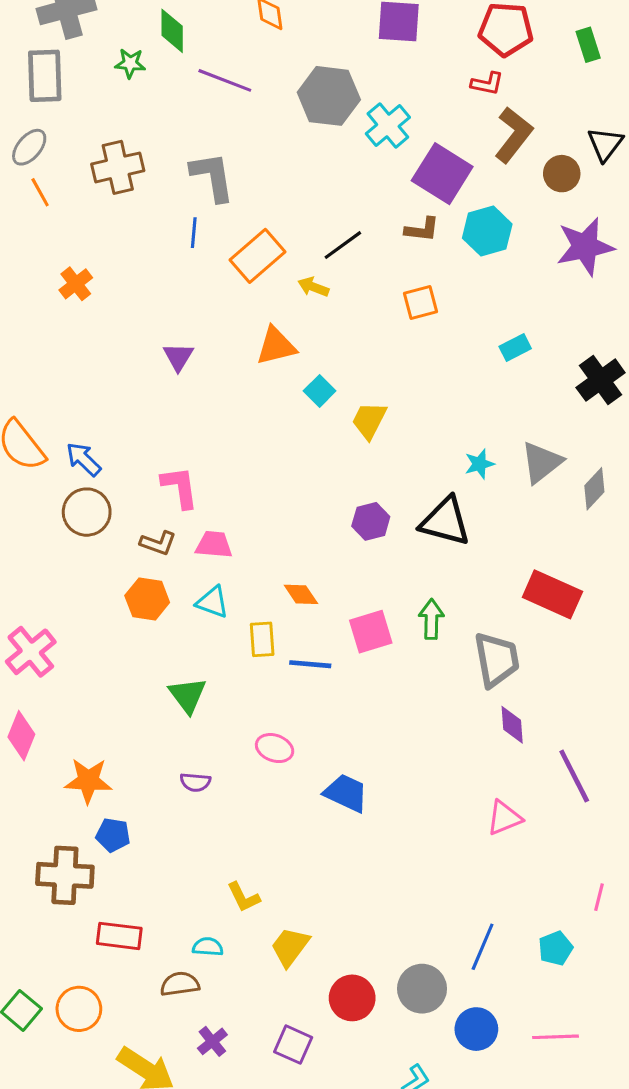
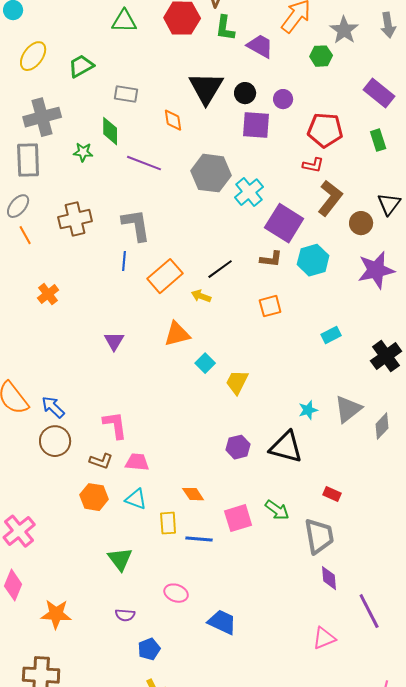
red rectangle: (552, 594) -> (332, 494), moved, size x0.5
green arrow: (431, 619) -> (277, 510), turned 125
blue pentagon: (113, 835) -> (149, 649), moved, turned -30

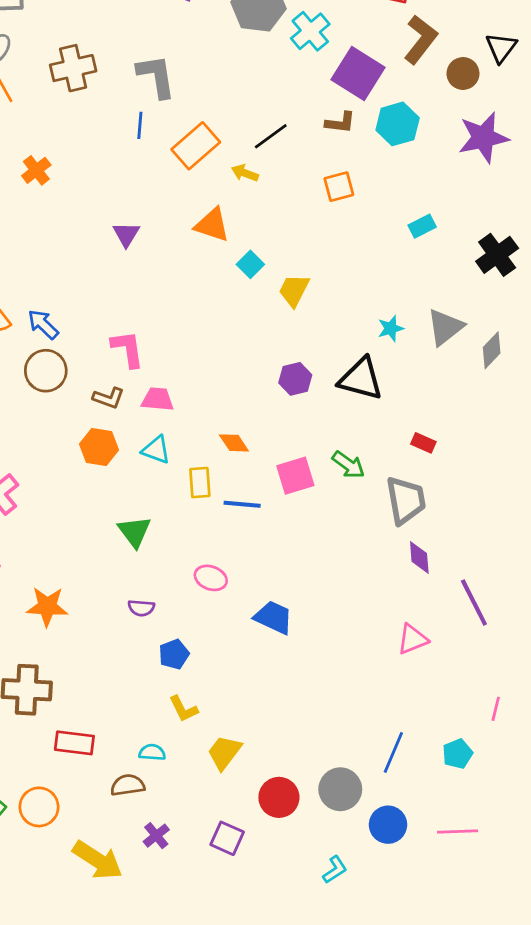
orange triangle: (177, 334) -> (212, 225), turned 32

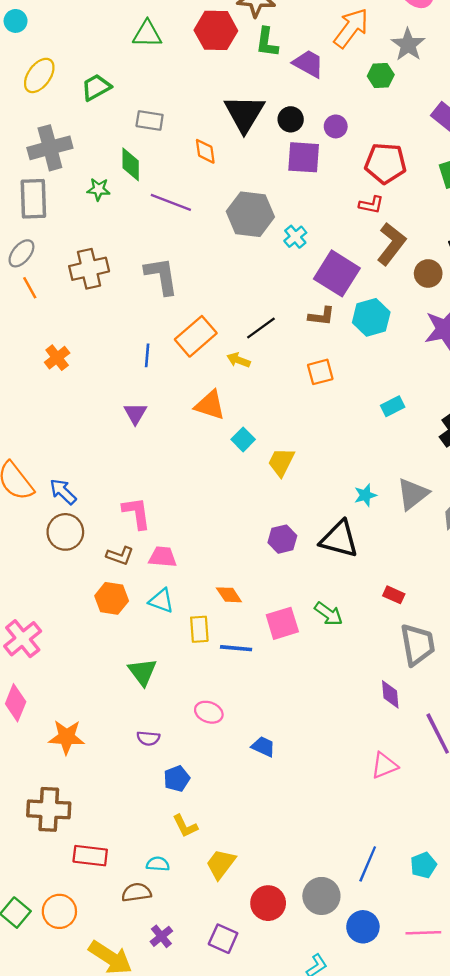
cyan cross: (310, 31) -> (295, 237), size x0.7
blue line: (140, 125) -> (147, 355), moved
gray trapezoid: (406, 500) -> (417, 645), moved
blue trapezoid: (273, 617) -> (263, 747), size x0.7

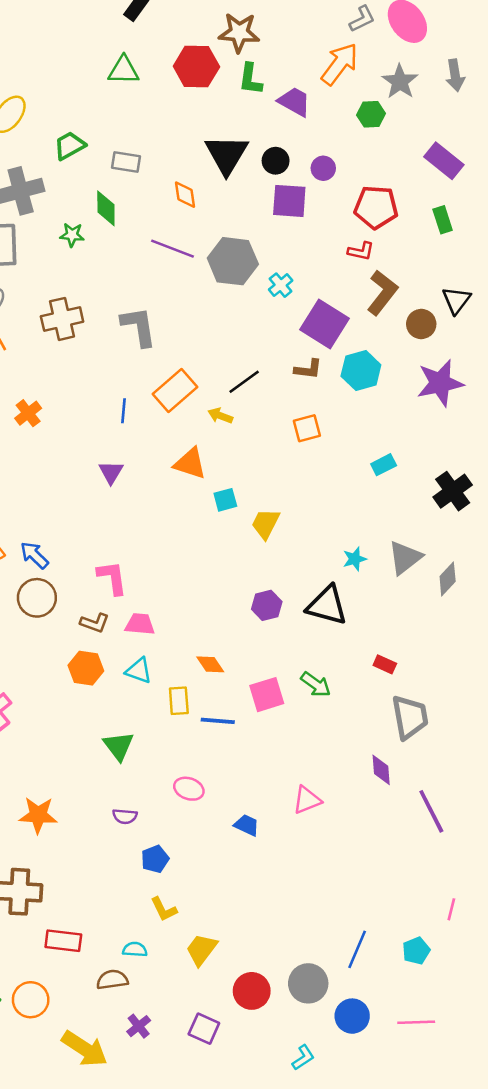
green trapezoid: (96, 87) -> (70, 146), moved
purple line: (171, 202) -> (173, 249), moved
cyan square: (243, 439) -> (225, 500), turned 30
pink triangle: (384, 766) -> (307, 800), moved

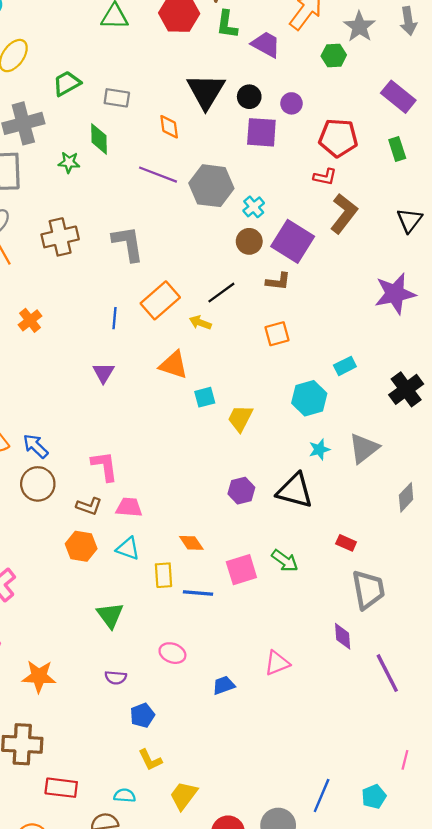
brown circle: (421, 324) -> (249, 241), moved
cyan hexagon: (361, 370) -> (309, 398), moved
gray diamond: (448, 579) -> (406, 497), moved
blue trapezoid: (247, 825) -> (224, 685), turned -45

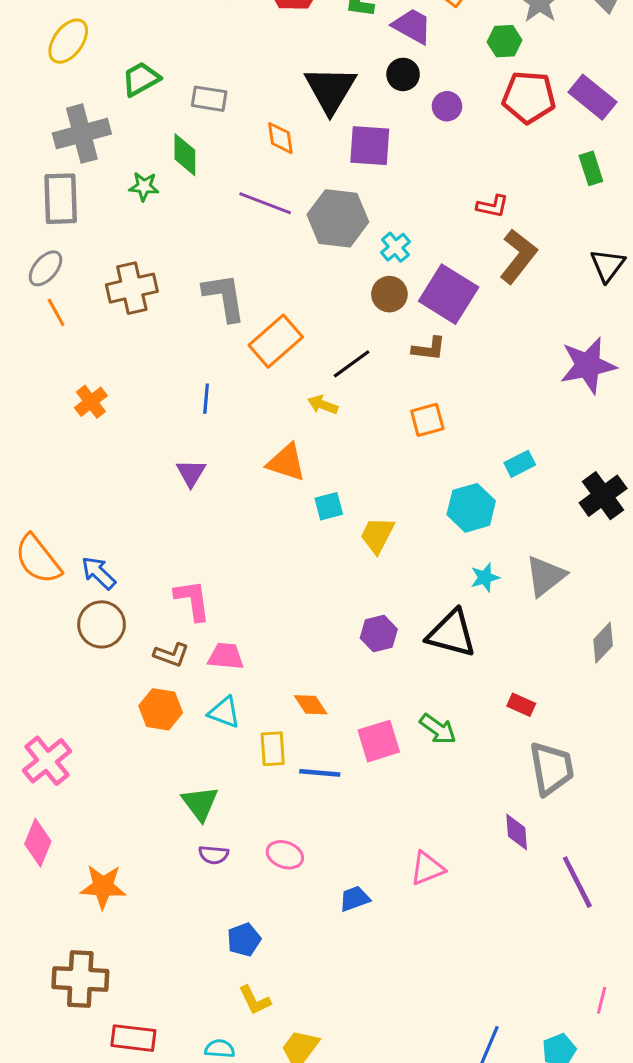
black circle: (249, 97) -> (403, 74), moved
purple square: (261, 132) -> (370, 146), moved
red pentagon: (338, 138) -> (529, 97), moved
orange rectangle: (160, 300) -> (276, 341), moved
purple semicircle: (116, 678) -> (214, 855), moved

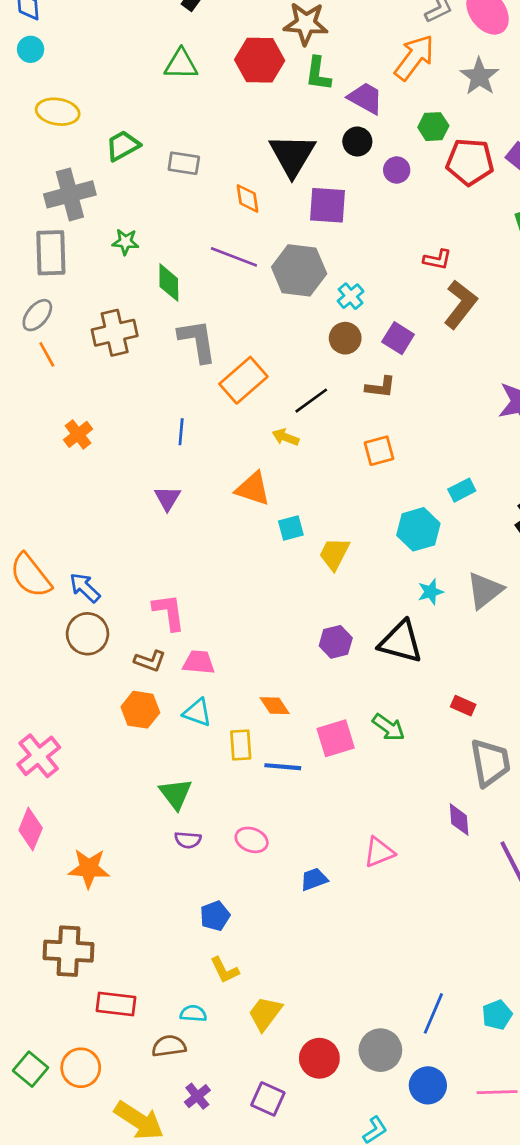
yellow ellipse: (68, 41) -> (58, 112), turned 63
green hexagon: (505, 41) -> (433, 127), moved
green diamond: (185, 155) -> (169, 283), moved
purple square: (449, 294) -> (398, 338), size x0.6

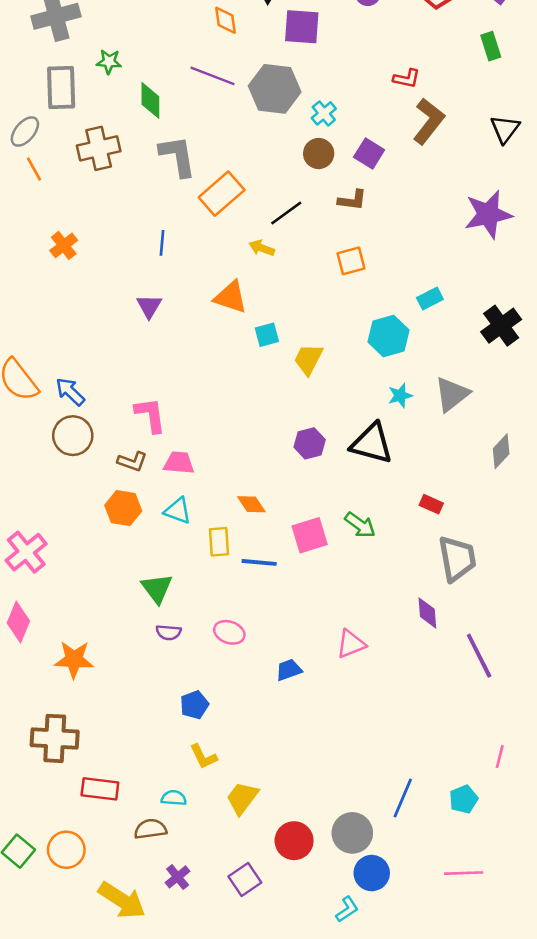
gray rectangle: (51, 253) -> (61, 88), moved
blue circle: (428, 1085) -> (372, 873), moved
purple square: (268, 1099) -> (245, 880), turned 32

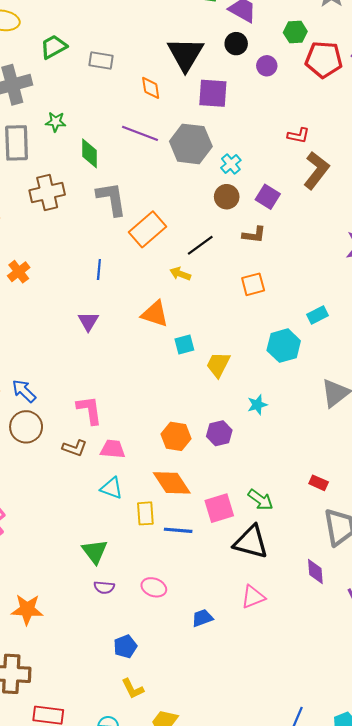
cyan star: (400, 396) -> (257, 405), moved
black triangle: (372, 443) -> (251, 542), moved
orange diamond: (251, 504) -> (172, 483), size x1.6
orange hexagon: (123, 508) -> (176, 436), moved

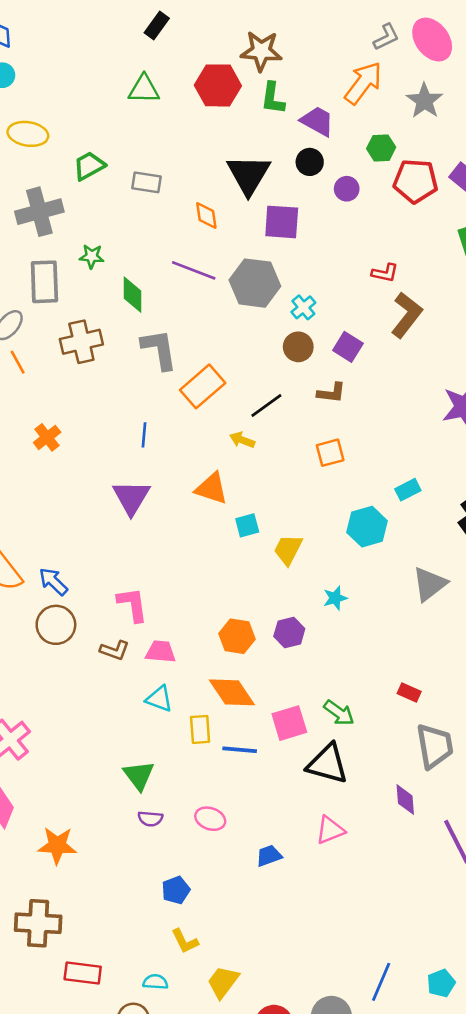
purple triangle: (88, 321) -> (131, 497), size x1.5

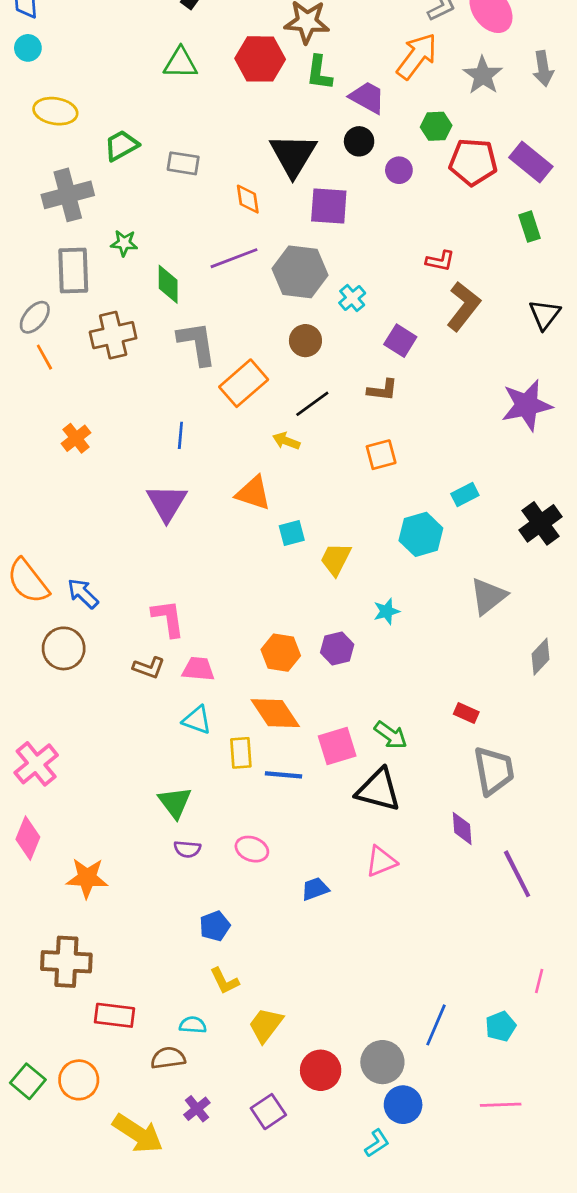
purple line: (194, 270) -> (234, 258), turned -42
brown circle: (298, 347) -> (305, 341), moved
brown circle: (56, 625) -> (64, 648), moved

